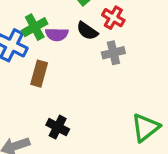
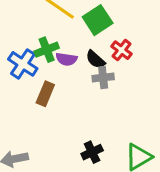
gray cross: (113, 53) -> (103, 78), moved
black cross: (58, 127) -> (92, 152), moved, turned 30

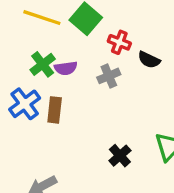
black semicircle: (95, 59) -> (149, 60), moved
blue cross: (23, 64) -> (25, 104), moved, turned 36

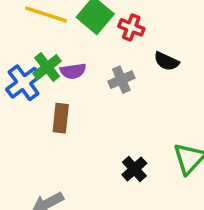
red cross: (119, 42) -> (131, 27), moved
blue cross: (25, 104) -> (24, 83), moved

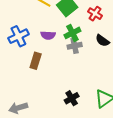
red cross: (131, 27) -> (95, 14), moved
green cross: (47, 67) -> (72, 33), moved

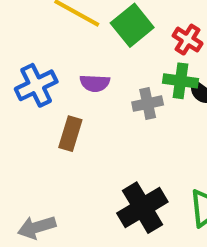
green cross: (72, 33) -> (180, 81), moved, turned 35
black cross: (72, 98) -> (142, 208), size x1.6

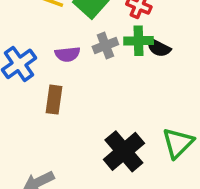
gray cross: (148, 104) -> (105, 45), moved

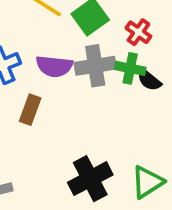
gray cross: (105, 45) -> (95, 66), size x1.5
purple semicircle: (67, 54) -> (54, 66), size x1.4

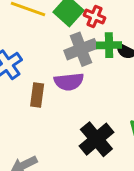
red cross: (138, 32) -> (94, 17), moved
purple semicircle: (54, 66) -> (69, 82), moved

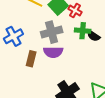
gray cross: (81, 49) -> (52, 32), moved

